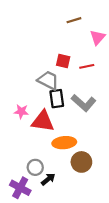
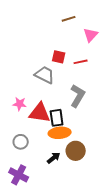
black rectangle: (57, 99) -> (57, 118), moved
gray L-shape: (84, 103) -> (78, 96), turned -100
gray circle: (35, 167) -> (21, 142), moved
black arrow: (48, 179) -> (54, 158), moved

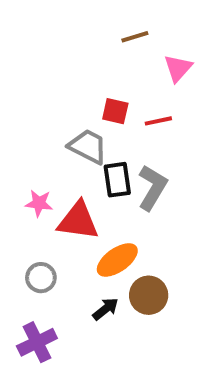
black rectangle: (57, 118) -> (117, 180), moved
orange ellipse: (60, 133) -> (117, 260), turned -30
purple cross: (19, 175) -> (37, 342), turned 36

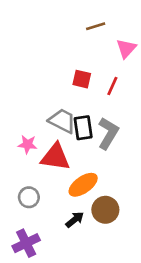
red line: (158, 121) -> (112, 86), turned -54
gray trapezoid: (88, 146) -> (62, 121), moved

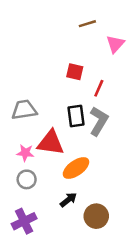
red line: (112, 86) -> (99, 88), moved
gray trapezoid: (62, 121) -> (24, 110), moved, turned -36
pink star: (27, 144) -> (25, 153), moved
brown circle: (105, 210) -> (96, 216), moved

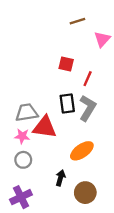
gray trapezoid: (24, 110) -> (27, 112), moved
orange ellipse: (76, 168) -> (82, 151), moved
black arrow: (68, 200) -> (60, 178), turned -35

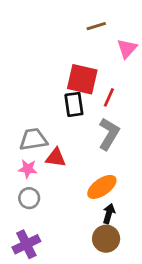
red square: (66, 64) -> (82, 79), size x1.6
black rectangle: (67, 103) -> (74, 104), moved
red triangle: (45, 127) -> (56, 158), size x0.7
black arrow: (60, 178) -> (109, 214), moved

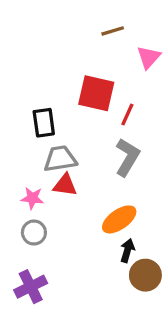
black rectangle: (74, 104) -> (44, 123), moved
gray trapezoid: (33, 139) -> (60, 159), moved
brown circle: (106, 239) -> (145, 275), moved

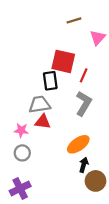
black rectangle: (44, 123) -> (50, 81), moved

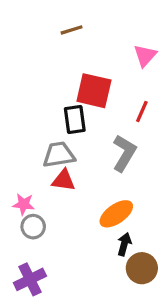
brown line: (74, 20) -> (72, 30), moved
red line: (84, 75) -> (142, 112), moved
pink star: (21, 130) -> (24, 204), moved

